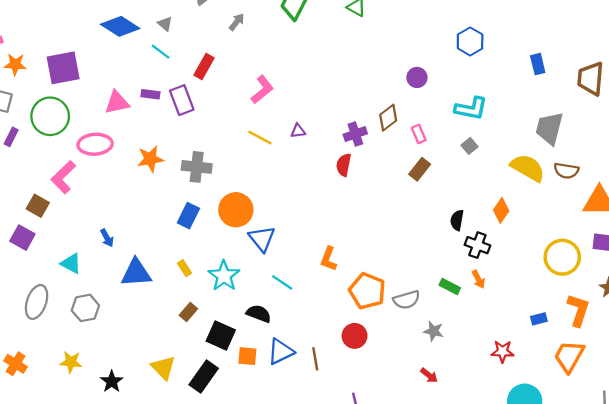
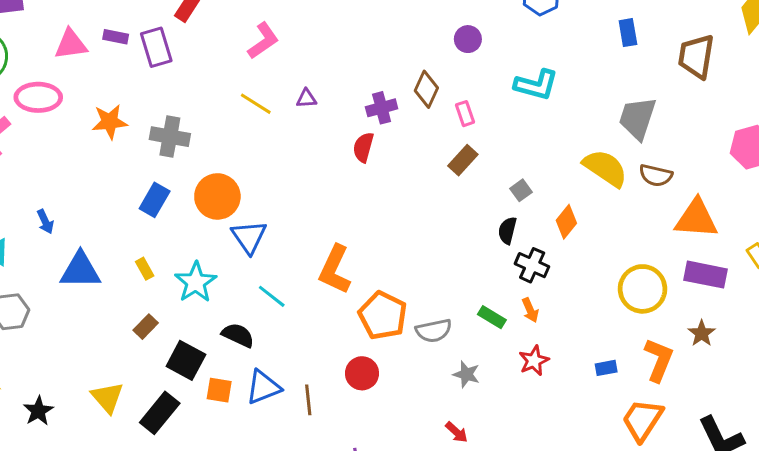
brown diamond: (388, 118) -> (426, 89), turned -32
gray square: (469, 146) -> (521, 190), moved
orange L-shape: (329, 259) -> (335, 270), size x1.5
red star: (503, 351) -> (534, 361), moved, turned -30

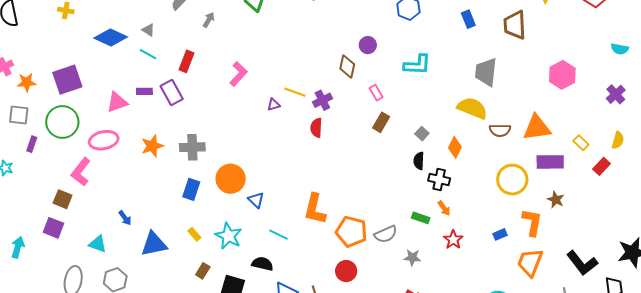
brown diamond: (426, 89) -> (347, 66), moved
yellow line: (256, 104) -> (295, 92), moved
brown semicircle: (656, 175) -> (500, 130), moved
blue triangle: (249, 237) -> (256, 200), size x0.7

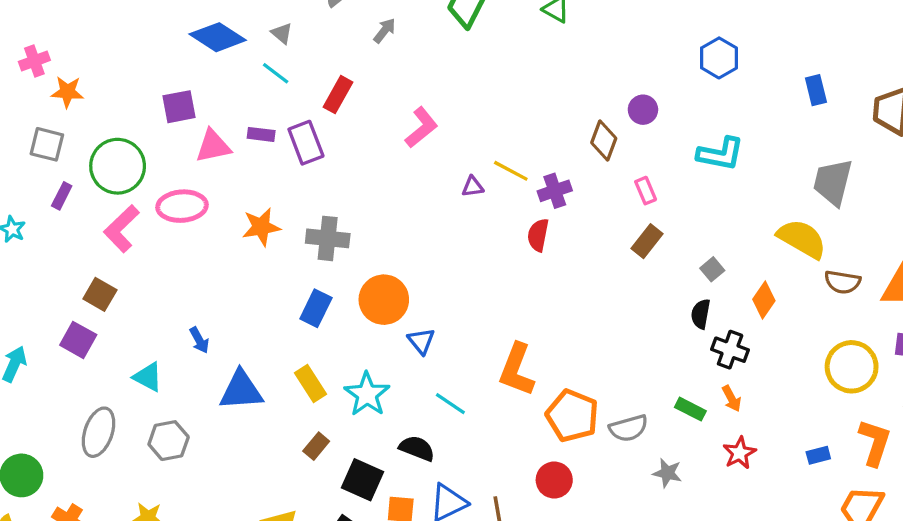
purple square: (67, 80) -> (179, 107), moved, size x0.7
pink L-shape: (81, 172) -> (122, 229), moved
yellow rectangle: (194, 234) -> (311, 384), size x1.5

